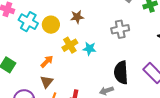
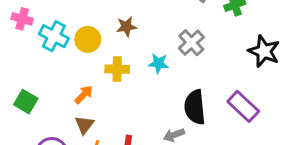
gray cross: (120, 29) -> (191, 43), turned -30
yellow cross: (70, 45) -> (117, 69), turned 35
cyan star: (89, 49) -> (159, 63), moved

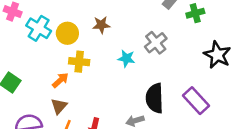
yellow cross: (117, 69) -> (79, 62), moved

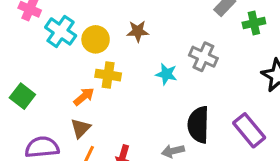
gray cross: (156, 43) -> (203, 57), turned -30

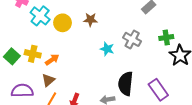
green cross: (254, 23) -> (166, 37), moved
yellow cross: (108, 75) -> (33, 54), moved

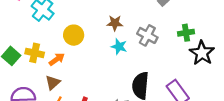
brown star: (90, 20) -> (115, 23), moved
yellow circle: (63, 23) -> (74, 35), moved

